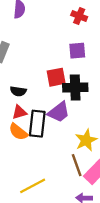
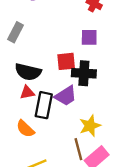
black semicircle: (18, 91) -> (28, 72), size x1.6
orange semicircle: (18, 132) -> (25, 129), moved

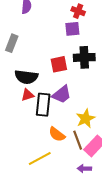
purple square: (89, 37) -> (72, 29), moved
black cross: (84, 73) -> (84, 57), moved
orange semicircle: (25, 129) -> (57, 134), moved

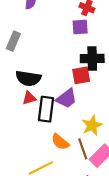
red square: (59, 64) -> (81, 75), moved

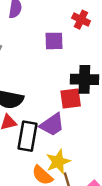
purple square: (80, 27) -> (54, 41), moved
yellow star: (92, 125) -> (58, 162), moved

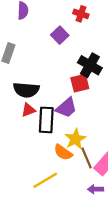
purple square: (54, 41) -> (60, 35), turned -36
black cross: (84, 79) -> (90, 65), turned 35

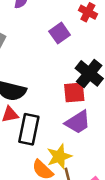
purple trapezoid: (66, 108) -> (78, 122), moved

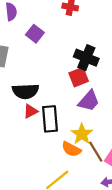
purple square: (60, 33) -> (35, 34), moved

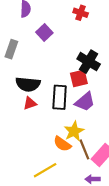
black rectangle: (50, 119) -> (60, 97), moved

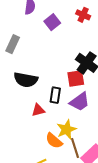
purple square: (44, 32) -> (52, 22), moved
black rectangle: (60, 97) -> (55, 95), size x0.7
red triangle: (30, 103) -> (38, 110), moved

